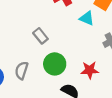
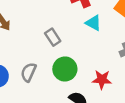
cyan triangle: (87, 18) -> (93, 23), moved

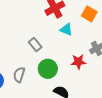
red star: (102, 80) -> (78, 62), moved

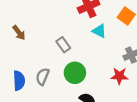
red star: (78, 62) -> (119, 76), moved

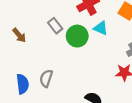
gray rectangle: (63, 45) -> (55, 26), moved
green circle: (75, 73) -> (77, 36), moved

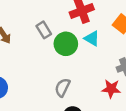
gray semicircle: (46, 78) -> (62, 88), moved

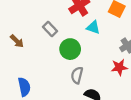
green circle: (66, 44) -> (70, 49), moved

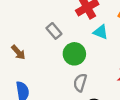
brown arrow: (17, 41) -> (18, 52), moved

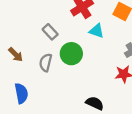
gray semicircle: (80, 83) -> (46, 63), moved

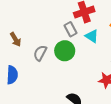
gray rectangle: (50, 32) -> (70, 29), moved

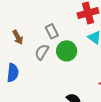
gray rectangle: (70, 29) -> (52, 31), moved

